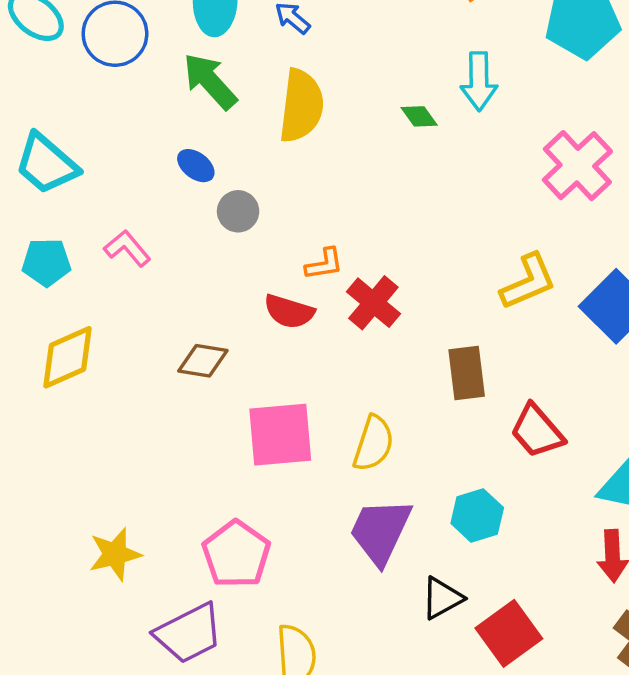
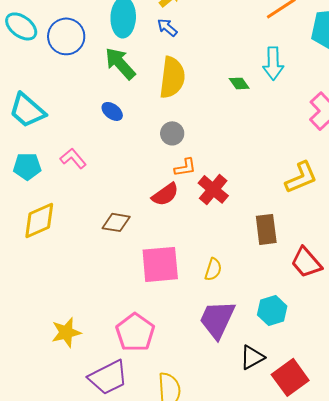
gray circle: (238, 211) -> (172, 133), moved
red semicircle: (289, 312) -> (165, 194), turned -52
yellow semicircle: (373, 443) -> (213, 269), size x0.7

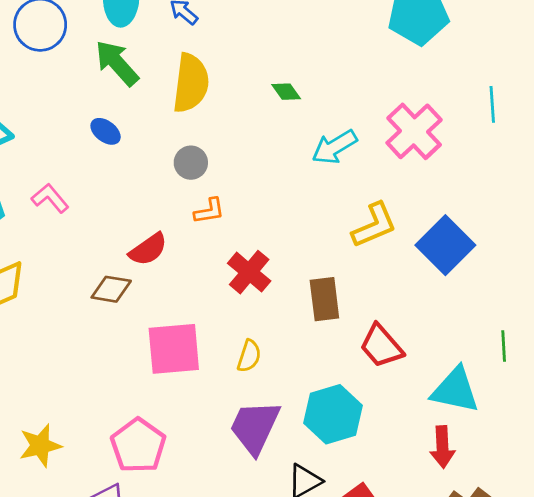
cyan arrow: (273, 63) -> (334, 147), moved, turned 60
red cross: (213, 189) -> (249, 272), moved
red semicircle: (165, 194) -> (148, 249), moved
cyan hexagon: (272, 310) -> (333, 414), size x1.4

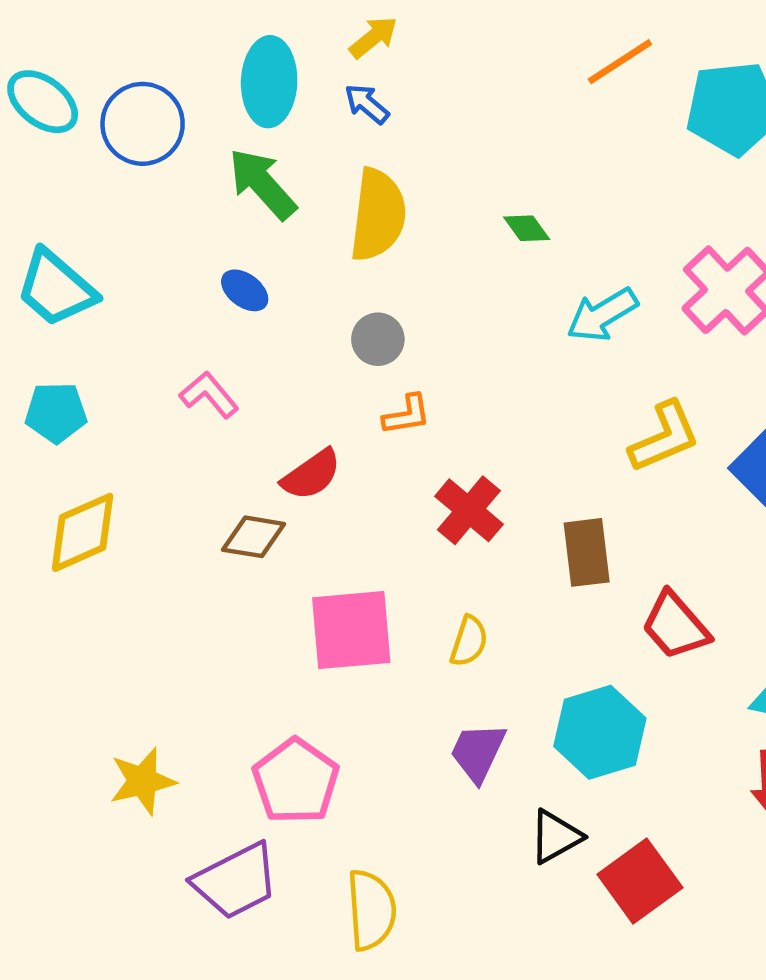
pink L-shape: (50, 198) -> (209, 395), moved
purple trapezoid: (255, 427) -> (478, 752), size x0.7

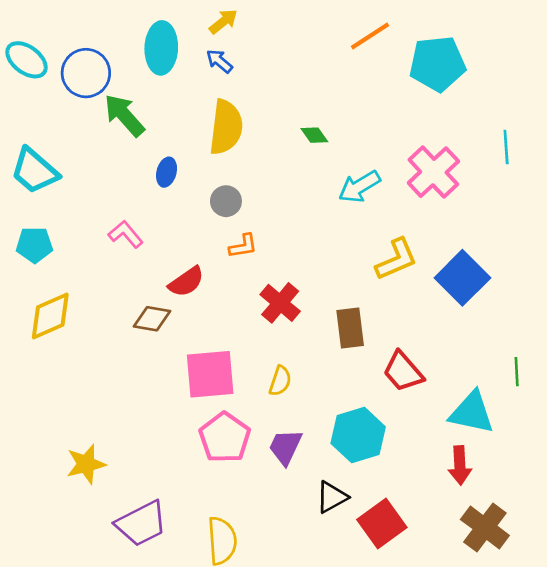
green arrow: (262, 184) -> (124, 115), moved
blue ellipse: (245, 290) -> (167, 172), moved, turned 68
pink pentagon: (296, 781) -> (225, 438), moved

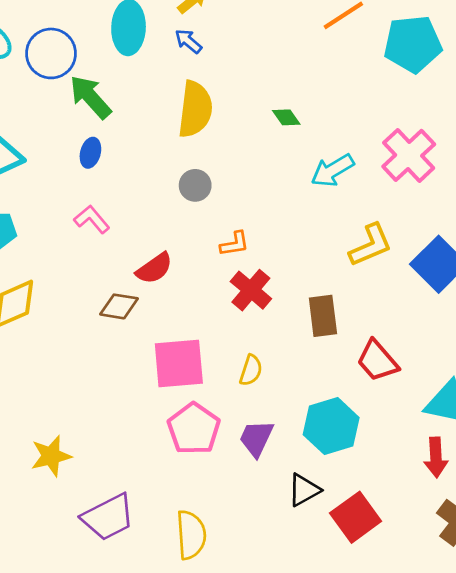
blue ellipse: (167, 172) -> (90, 153), moved
orange L-shape: (243, 246) -> (235, 244), moved

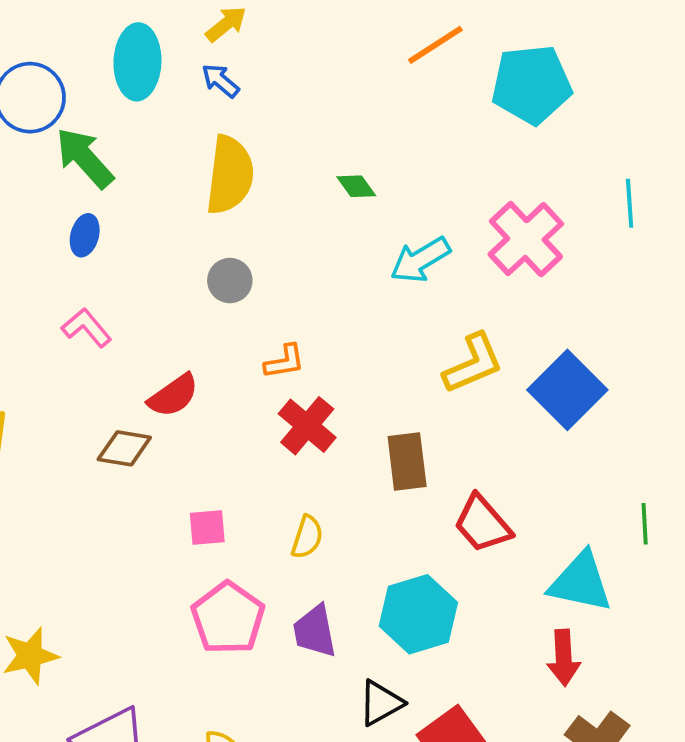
pink square: (179, 364) -> (207, 528), size x0.5
purple trapezoid: (256, 438) -> (315, 631), turned -36

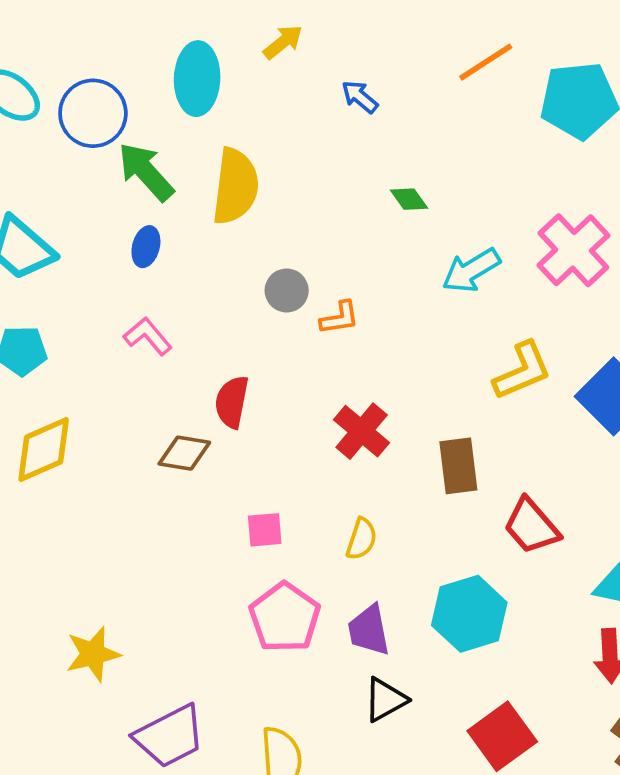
blue arrow: (220, 81) -> (360, 97), moved
yellow semicircle: (230, 175) -> (235, 186), moved
orange L-shape: (285, 362) -> (340, 318), moved
red semicircle: (173, 396) -> (232, 402), turned 136
black triangle: (381, 703) -> (385, 700), moved

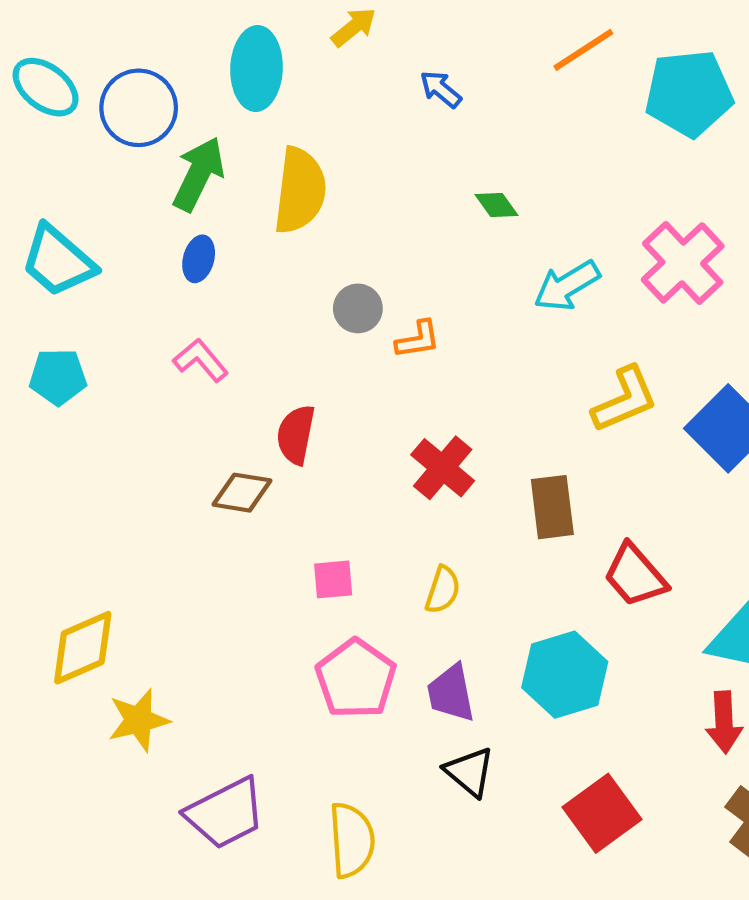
green arrow: (146, 172) -> (199, 174), turned 68
yellow diamond: (44, 449) -> (83, 648), moved
black triangle: (385, 700) -> (470, 772), turned -51

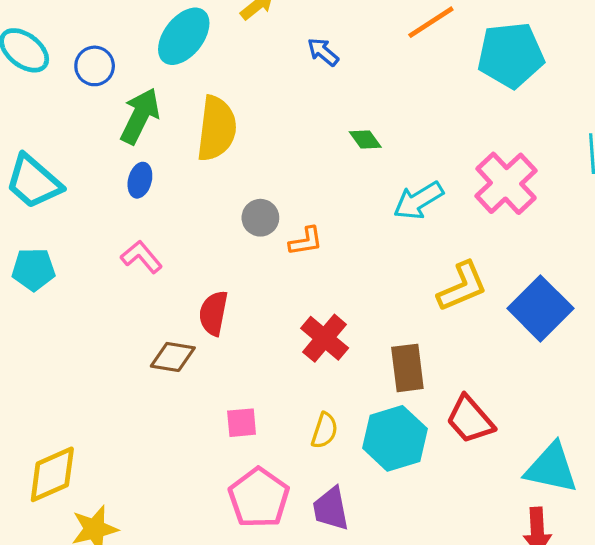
cyan ellipse: (257, 68) -> (184, 36), turned 36
blue circle: (139, 108) -> (95, 66), size x0.7
cyan hexagon: (565, 675) -> (395, 438), moved

